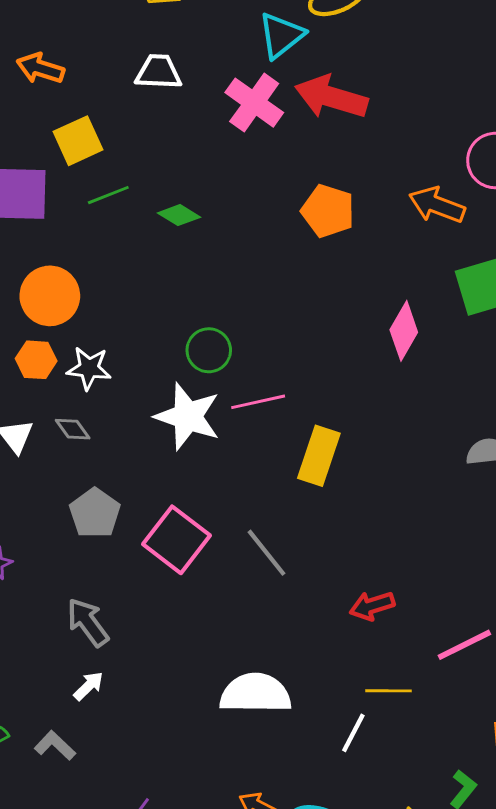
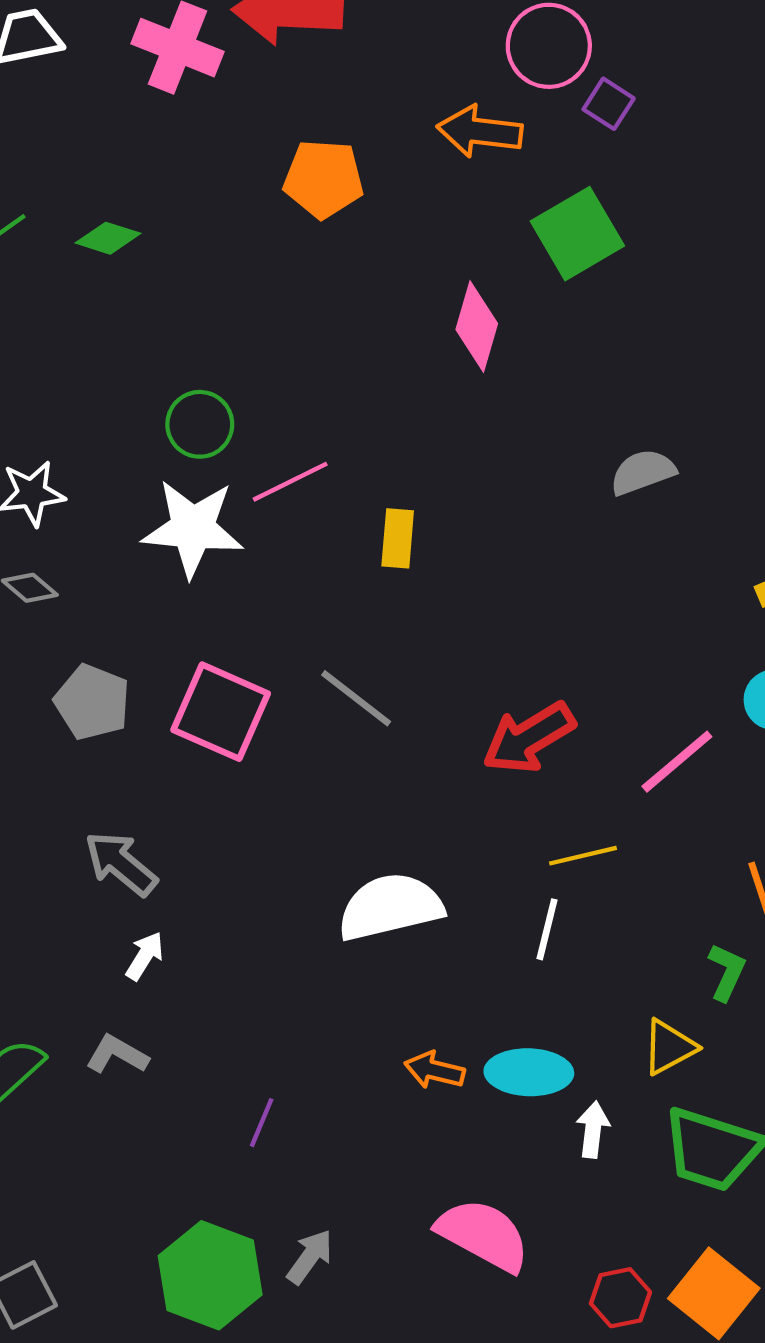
yellow rectangle: (319, 456) -> (398, 538), size x0.7
red arrow: (372, 606) -> (529, 738), size x1.4

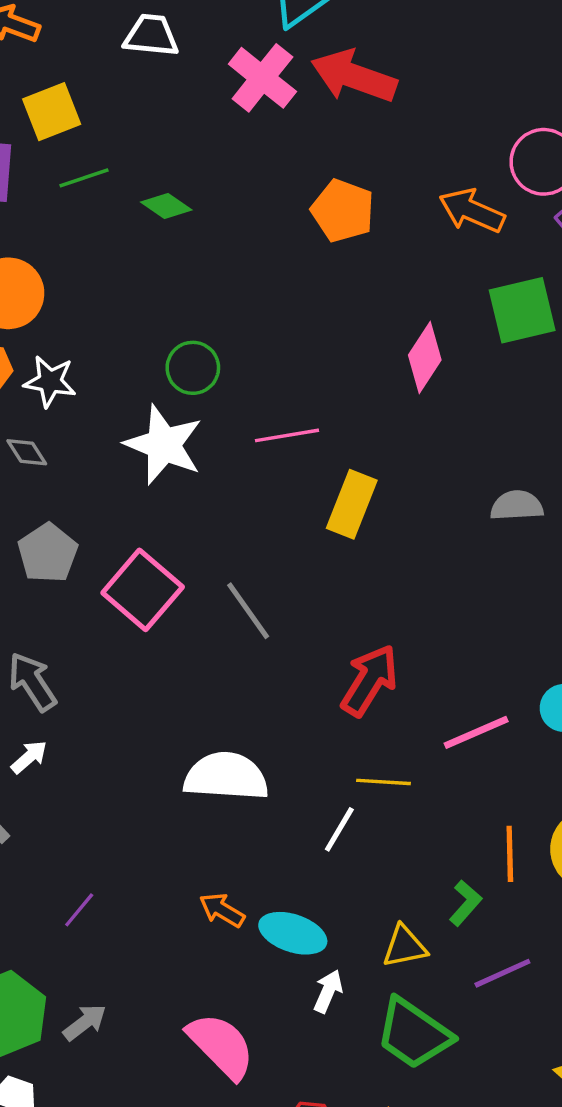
pink line: (290, 482) -> (287, 435), moved
yellow rectangle: (398, 538) -> (352, 504), moved, size x1.4
red arrow: (529, 738) -> (370, 680), turned 136

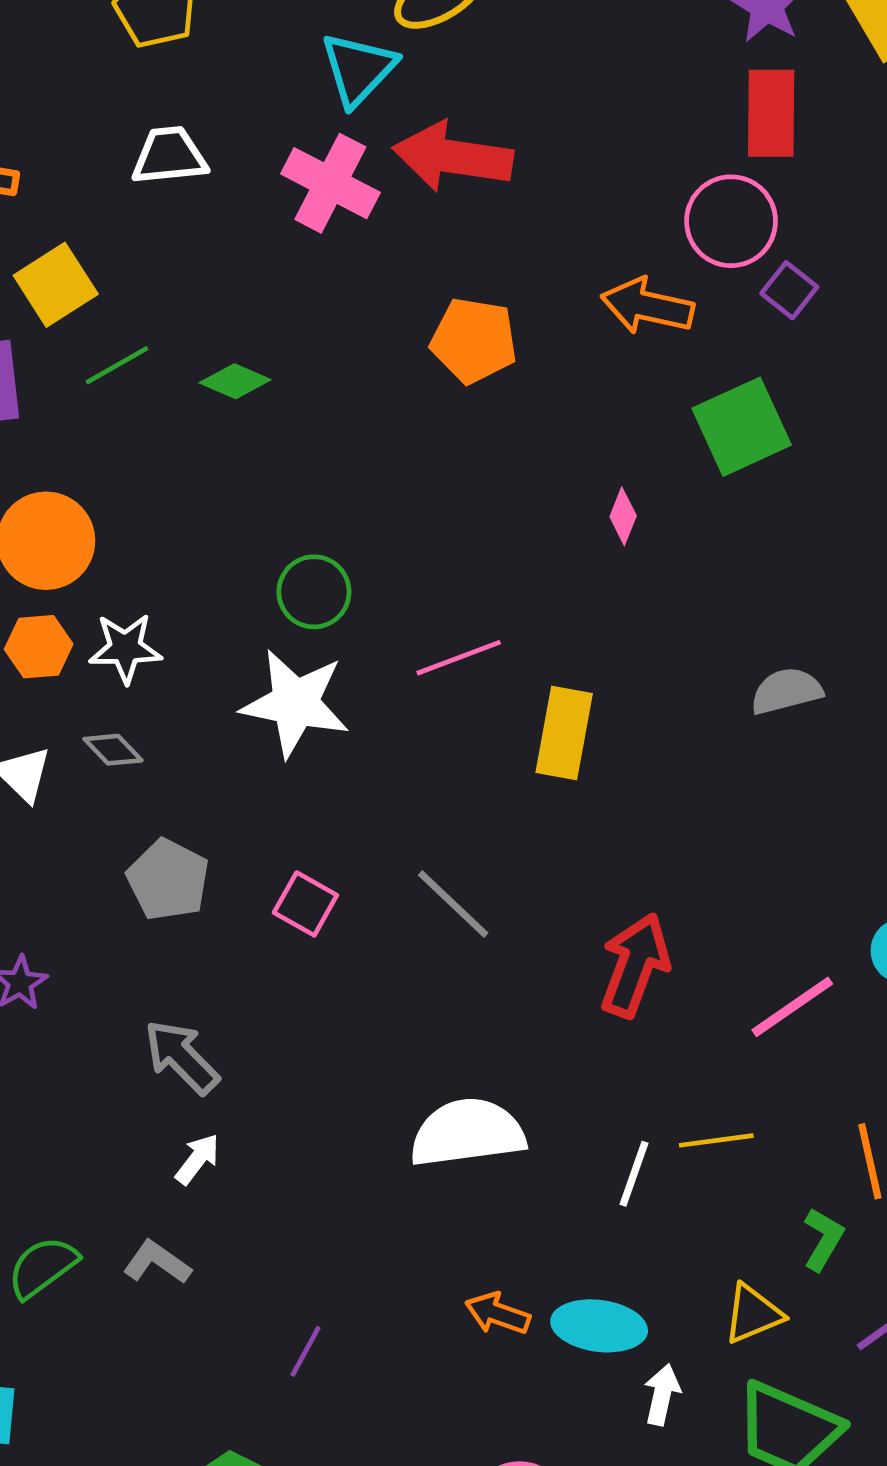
pink diamond: (425, 357) -> (623, 516), size x0.6
pink square: (143, 590) -> (305, 904), size x0.6
yellow line: (384, 782) -> (716, 1140), moved

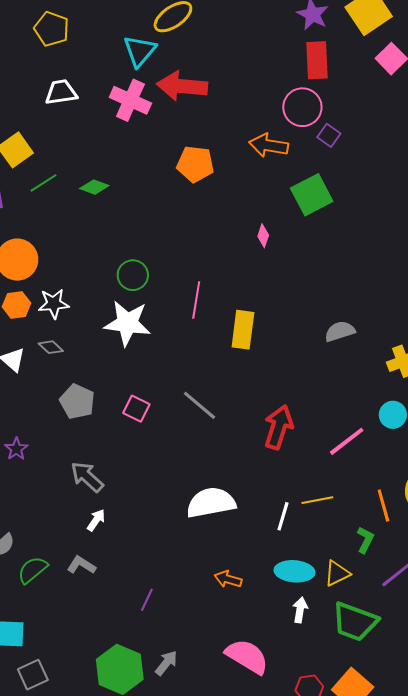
pink line: (459, 658) -> (196, 300), turned -57
gray semicircle: (786, 691) -> (340, 331), moved
cyan ellipse: (599, 1326) -> (295, 571), moved

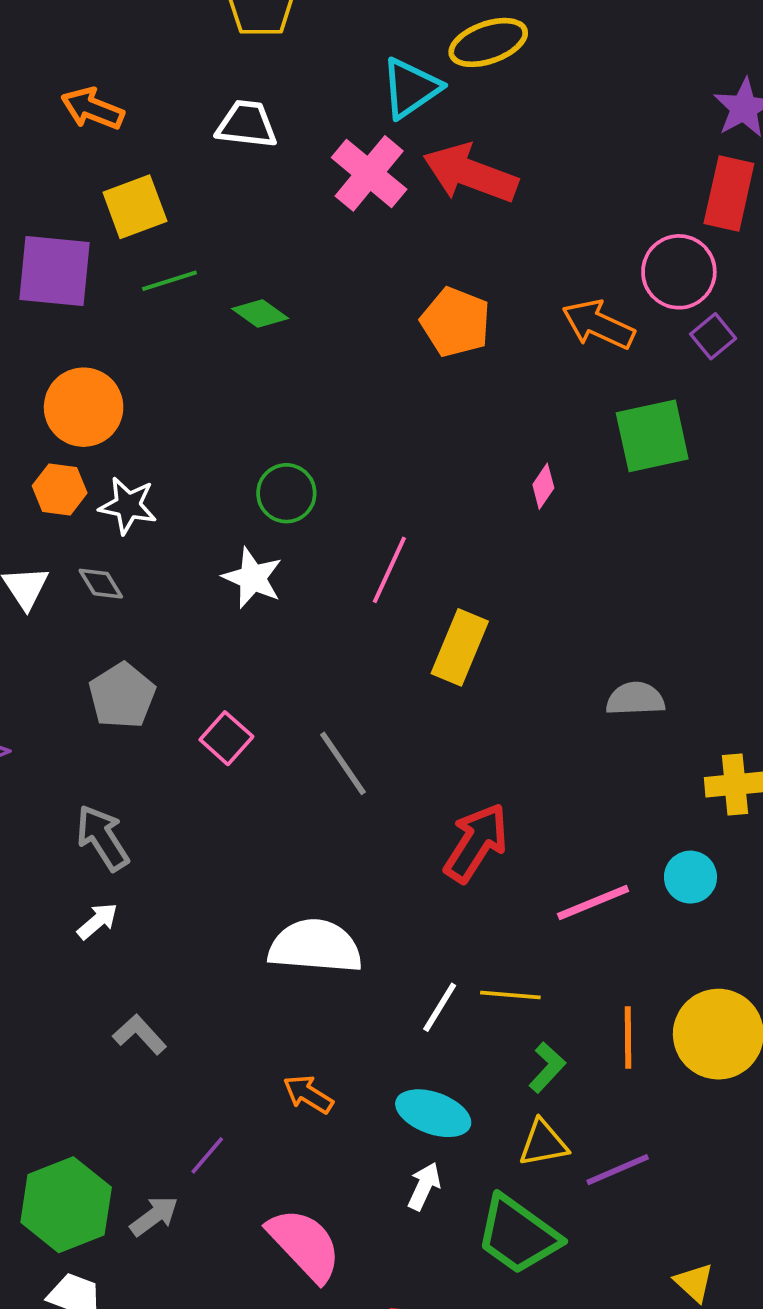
white star: (127, 323) -> (253, 578), size x0.7
green L-shape: (365, 540) -> (547, 1067), moved
gray L-shape: (81, 565) -> (140, 1034), moved
yellow triangle: (337, 573) -> (543, 1143), moved
purple line: (147, 600) -> (207, 1155), moved

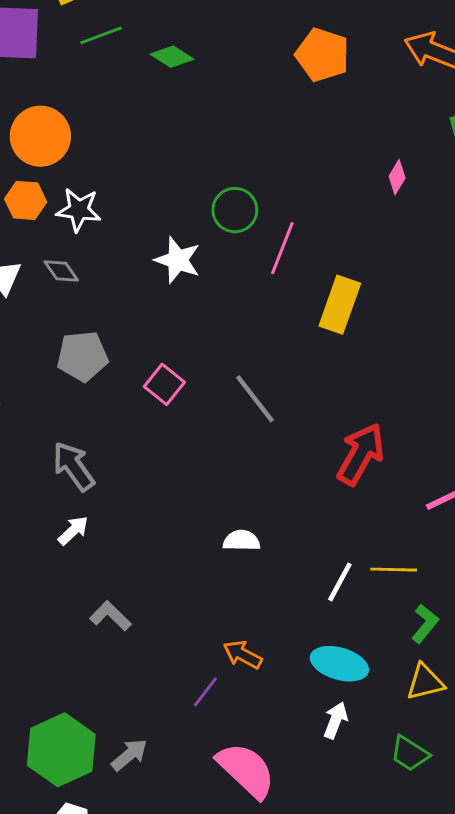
green circle: (286, 493) -> (235, 210), moved
gray pentagon: (122, 696) -> (82, 356), turned 30
white semicircle: (315, 946) -> (242, 541), size x0.5
purple line: (207, 1155) -> (205, 692), moved
green trapezoid: (518, 1235) -> (410, 754), size x0.6

